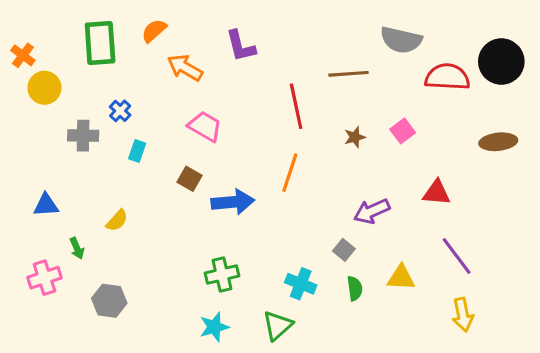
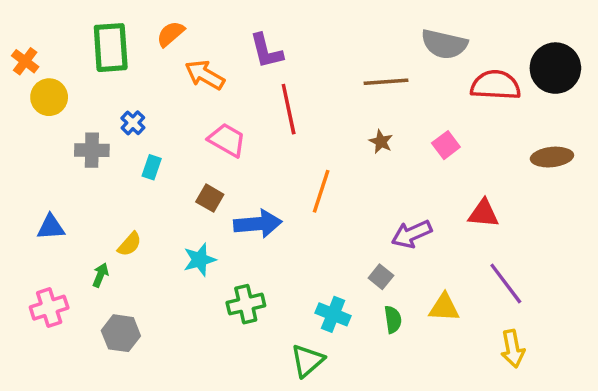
red line: (296, 106) -> (289, 109), moved
brown star: (355, 137) -> (381, 142), moved, turned -30
green arrow: (77, 248) -> (100, 275), moved, turned -135
cyan star: (214, 327) -> (200, 260), moved

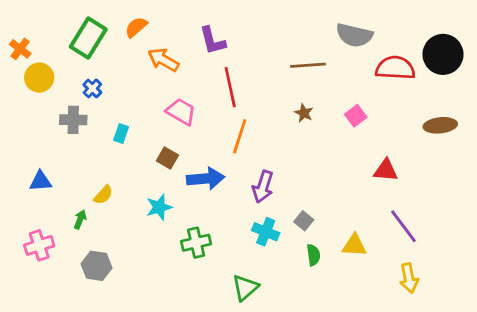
green rectangle: (111, 48) -> (88, 38), turned 36
blue cross: (133, 123) -> (92, 88), moved
orange line: (321, 191) -> (240, 136), moved
purple arrow: (412, 234) -> (263, 187), moved, turned -48
cyan cross: (333, 314) -> (266, 232), moved

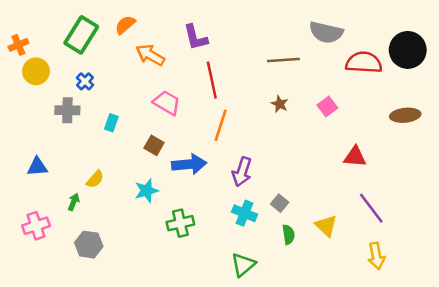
orange cross: (20, 49) -> (18, 45), turned 30
yellow triangle: (354, 245) -> (326, 226), turned 40
green triangle: (245, 288) -> (243, 265), moved

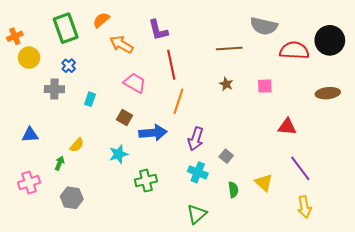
green rectangle: (81, 35) -> (66, 28), turned -52
pink square: (327, 106) -> (265, 86), turned 35
gray square: (280, 203) -> (226, 156), moved

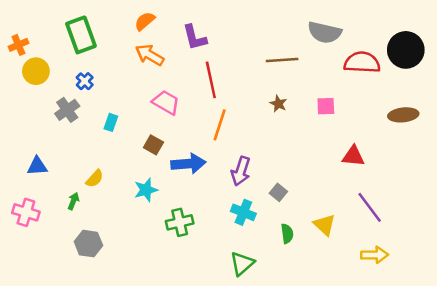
orange semicircle: (101, 20) -> (145, 21), moved
gray cross: (54, 89) -> (67, 110), turned -36
pink cross: (29, 183) -> (26, 212), moved, turned 35
yellow arrow: (304, 207) -> (375, 255), turned -80

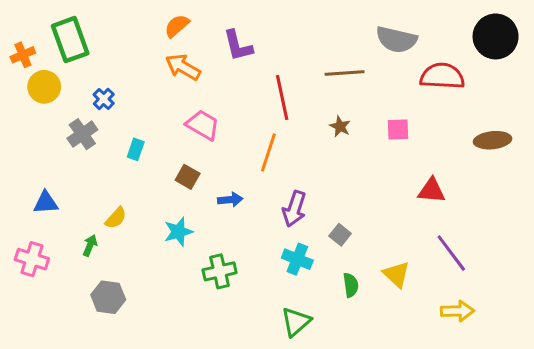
green rectangle: (81, 35) -> (70, 40), moved
black circle: (406, 50) -> (496, 36), moved
red line: (211, 80) -> (282, 97), moved
blue arrow: (188, 164) -> (230, 200), size x0.6

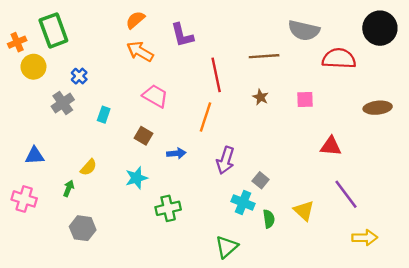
cyan cross: (297, 259) -> (243, 202), moved
yellow arrow: (457, 311) -> (365, 238), moved

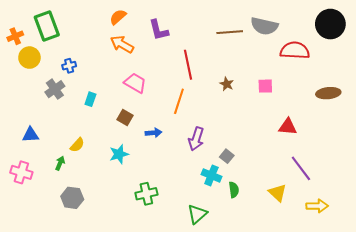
brown line: (264, 56) -> (230, 32), moved
blue cross: (79, 76) -> (69, 66), turned 32
green cross: (168, 208) -> (146, 194), moved
yellow triangle: (304, 211) -> (278, 193), moved

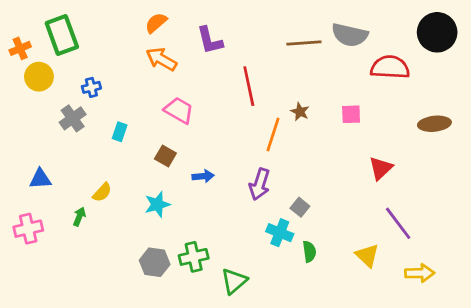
orange line: (179, 101) -> (273, 134), moved
red triangle: (288, 127) -> (381, 168), turned -48
pink cross: (21, 172) -> (28, 229), turned -30
gray hexagon: (72, 198) -> (155, 262), moved
green triangle: (197, 214) -> (234, 281), moved

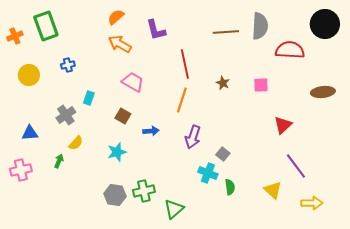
gray semicircle: (350, 35) -> (260, 26), turned -100
yellow circle: (39, 77) -> (29, 75), moved
gray cross: (73, 118) -> (66, 115), moved
orange line: (273, 134) -> (182, 100), moved

